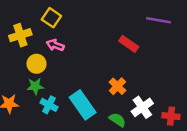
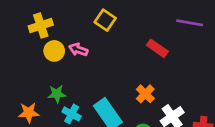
yellow square: (51, 18) -> (105, 20), moved
yellow cross: (20, 35) -> (41, 25), moved
yellow circle: (37, 64) -> (54, 51), moved

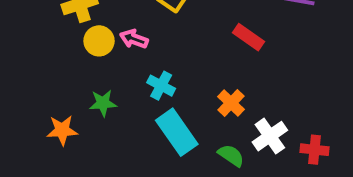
cyan cross: (72, 114) -> (161, 86), moved

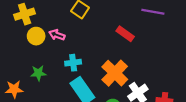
cyan cross: (161, 86) -> (73, 63), turned -35
orange cross: (231, 103) -> (115, 73), size x1.6

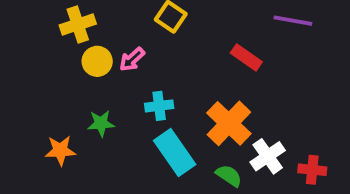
pink arrow: (57, 35) -> (132, 59), turned -63

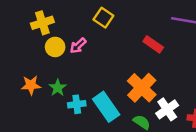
cyan cross: (159, 106) -> (77, 104), moved
green star: (101, 123) -> (58, 88), turned -30
orange star: (60, 150) -> (31, 85), moved

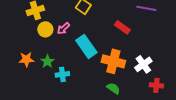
orange cross: (142, 88) -> (113, 61), turned -30
cyan rectangle: (106, 107) -> (86, 46), moved
white cross: (167, 109) -> (143, 64), moved

